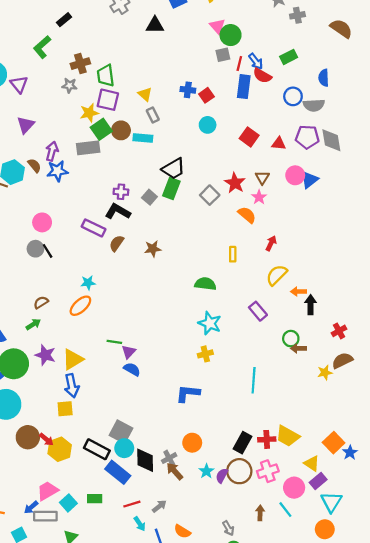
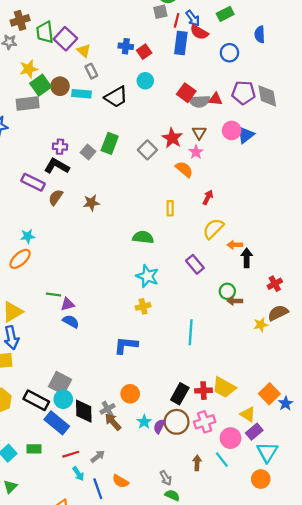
purple square: (108, 100) -> (65, 39), moved, turned 30
gray semicircle: (314, 105) -> (199, 101), moved
black trapezoid: (174, 169) -> (116, 97), moved
purple triangle: (129, 352) -> (68, 304), turned 32

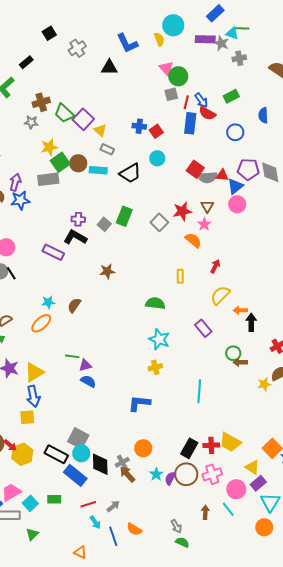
green trapezoid: (45, 32) -> (64, 113), turned -40
gray rectangle: (91, 71) -> (107, 149), turned -40
blue triangle: (246, 135) -> (235, 186), moved
red star: (172, 138) -> (182, 211), turned 30
brown semicircle: (56, 197) -> (74, 305), moved

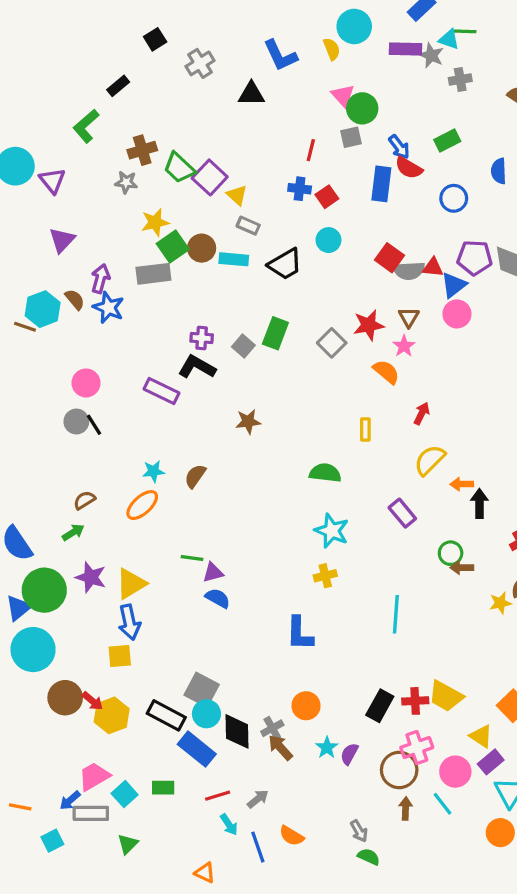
red line: (186, 102) -> (311, 150), moved
blue star: (20, 200) -> (108, 308), turned 30
blue L-shape: (139, 403) -> (300, 633), turned -95
brown circle: (186, 474) -> (399, 770), moved

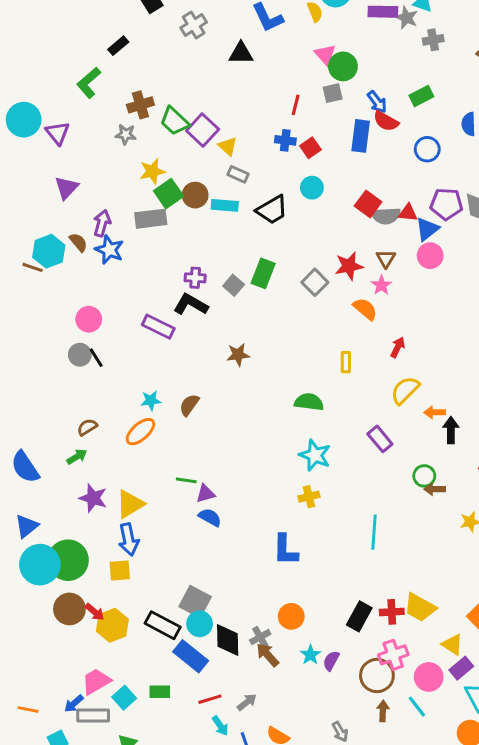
green circle: (44, 590) -> (68, 560), moved

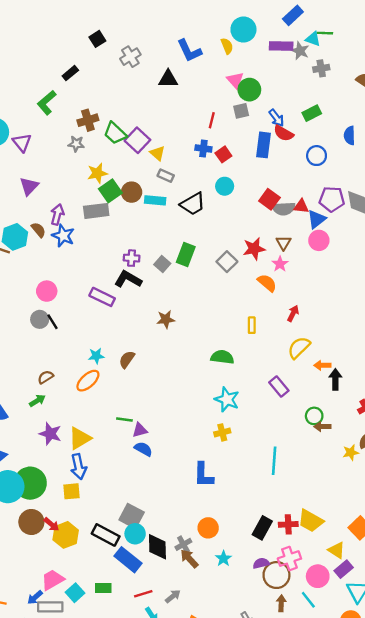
purple semicircle: (331, 661) -> (261, 563), moved, turned 49

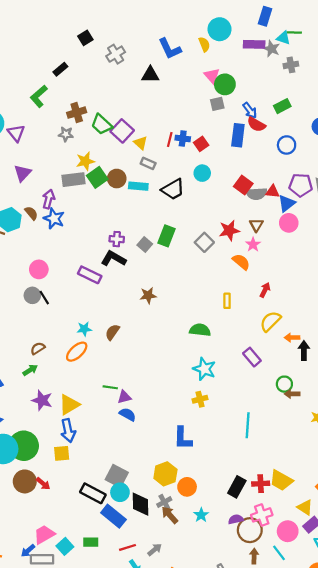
blue rectangle: (293, 15) -> (265, 16), turned -30
red line: (212, 120) -> (170, 140), moved
gray rectangle: (96, 211) -> (73, 180), moved
yellow hexagon: (66, 535) -> (165, 474), moved

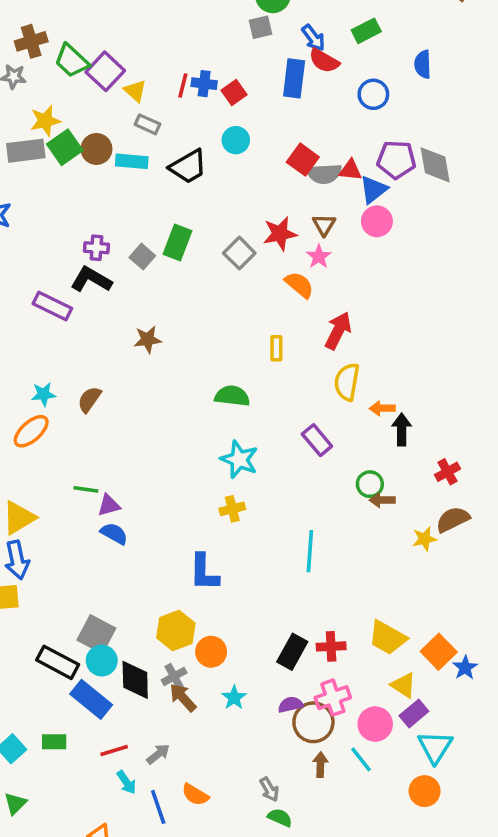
red arrow: (265, 290) -> (338, 331), size x1.5
yellow semicircle: (270, 321) -> (347, 382), turned -35
yellow trapezoid: (281, 480) -> (387, 638), moved

